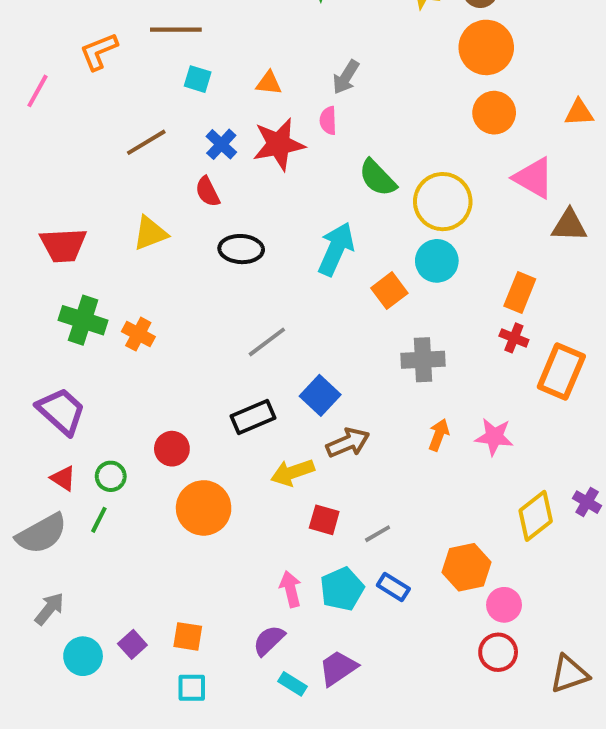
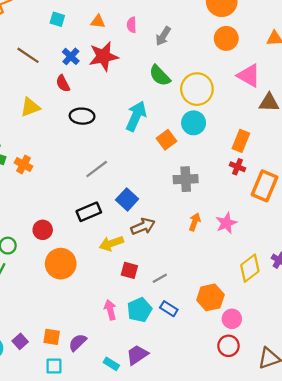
gray arrow: (346, 77) -> (163, 36), moved
pink semicircle: (328, 121) -> (132, 25), moved
brown line: (146, 142) -> (28, 55), turned 65
pink star: (494, 437) -> (226, 223), turned -30
purple semicircle: (269, 640) -> (78, 342), moved

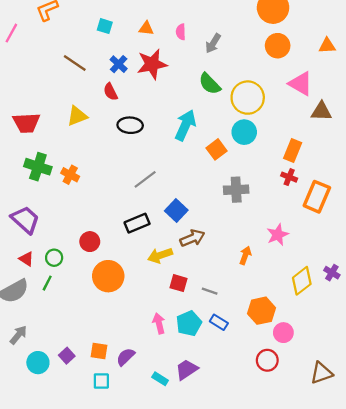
orange arrow: (195, 222) -> (245, 255), moved
gray line: (160, 278) -> (210, 291), turned 49
red circle: (228, 346) -> (267, 360), moved

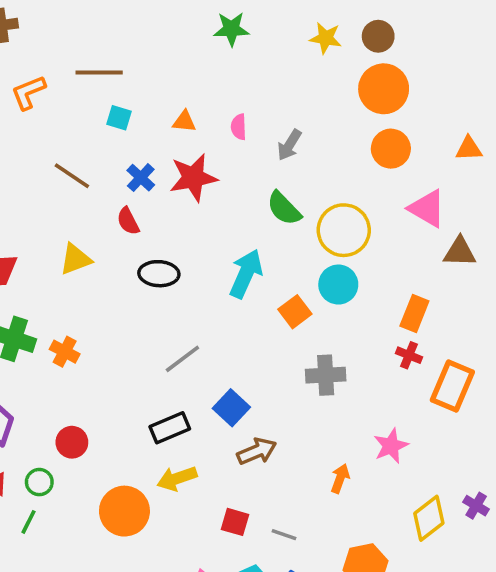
red circle: (90, 242) -> (72, 442), moved
yellow arrow: (160, 255) -> (177, 478), moved

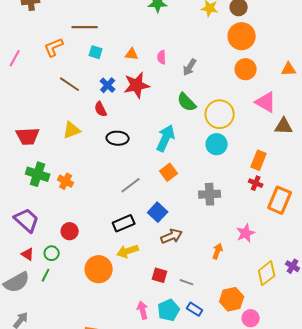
orange L-shape: (28, 92) -> (54, 47), moved
orange square: (295, 312) -> (169, 172), moved

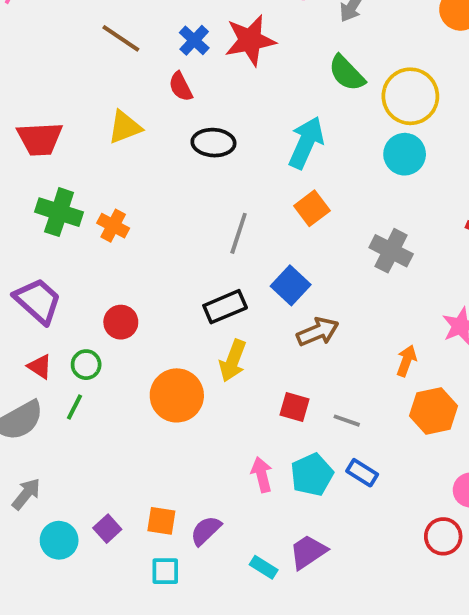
gray line: (131, 185) -> (239, 233), turned -35
gray cross: (210, 194) -> (391, 251), turned 30
yellow arrow: (128, 251) -> (233, 361), turned -50
orange hexagon: (232, 299) -> (434, 411), moved

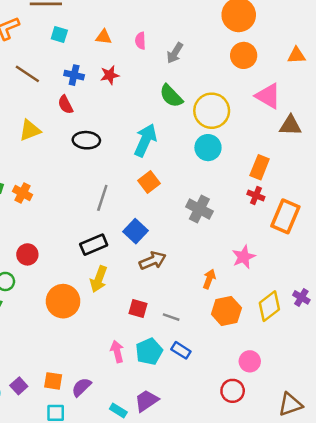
blue cross: (194, 40) -> (74, 75), turned -30
red star: (250, 40) -> (110, 75), size x0.6

